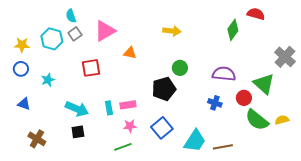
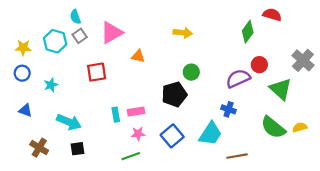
purple semicircle: (224, 74) -> (238, 78), turned -30
red circle: (244, 98) -> (259, 65), moved
cyan arrow: (77, 109) -> (69, 122), moved
black square: (78, 132) -> (77, 149), moved
cyan trapezoid: (195, 141) -> (210, 134), moved

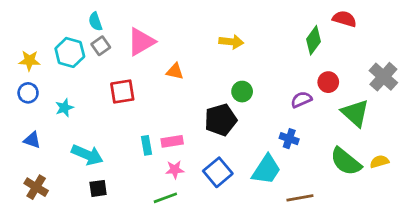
purple semicircle: (238, 78) -> (301, 100), size x0.7
brown cross: (39, 148) -> (36, 187), moved

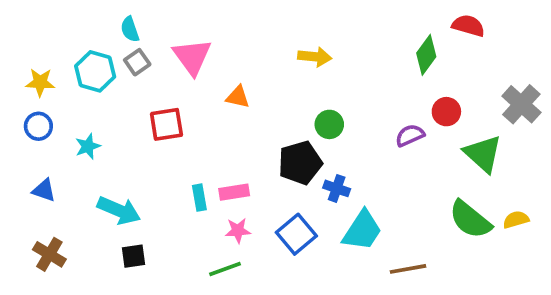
pink triangle: (141, 42) -> (192, 57), turned -36
blue cross: (289, 139) -> (337, 188), moved

